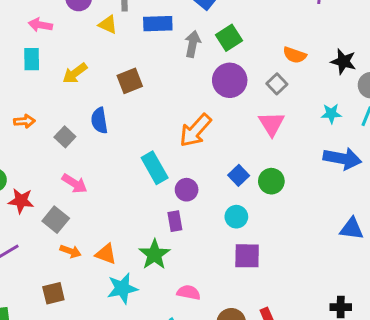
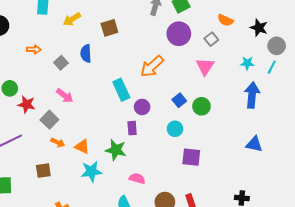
blue arrow: (342, 159) -> (252, 95), turned -100
green star: (154, 254) -> (116, 150), turned -30
purple square: (247, 256) -> (191, 157), moved

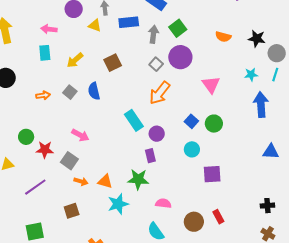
gray square: (211, 39) -> (156, 64), moved
gray square: (61, 63) -> (70, 92), moved

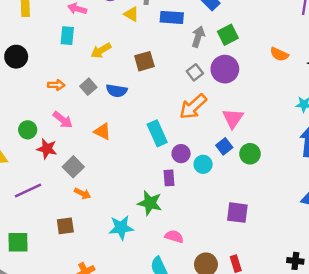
pink triangle: (211, 85) -> (233, 118), moved
blue semicircle: (94, 91) -> (117, 91), turned -78
pink arrow: (80, 135) -> (63, 120), moved
cyan circle: (192, 149) -> (203, 164), moved
orange triangle: (105, 181) -> (103, 131), moved

